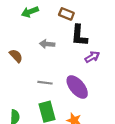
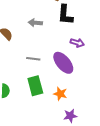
purple arrow: (92, 57) -> (77, 43), moved, turned 48

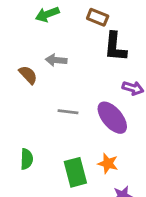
gray arrow: (35, 23) -> (56, 60), moved
green rectangle: (35, 86) -> (75, 172), moved

